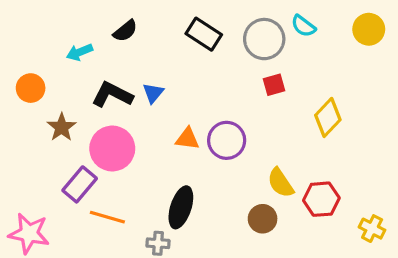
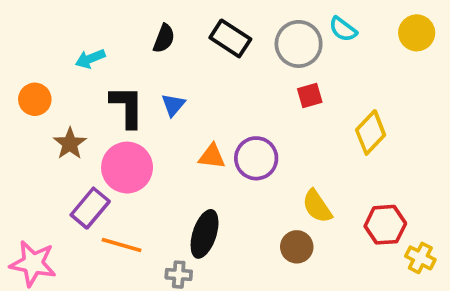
black semicircle: (125, 31) -> (164, 38), moved, turned -30
black L-shape: (112, 95) -> (127, 107), turned 63
red hexagon: (321, 199) -> (385, 225), moved

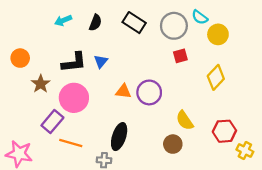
yellow circle: (417, 33) -> (218, 34), moved
cyan arrow: (90, 59) -> (63, 20), moved
black L-shape: (127, 107) -> (74, 62), turned 84

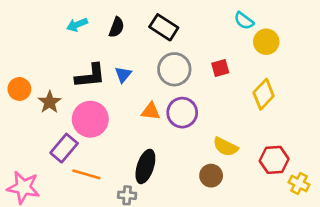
gray circle: (174, 26) -> (174, 69), moved
orange circle: (20, 58) -> (19, 89), moved
yellow semicircle: (185, 120) -> (226, 147), turned -30

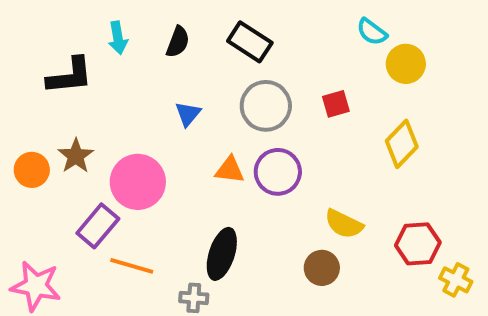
cyan arrow: (77, 25) -> (118, 38), turned -78
black L-shape: (90, 76) -> (70, 76), moved
orange circle: (19, 89) -> (32, 170), moved

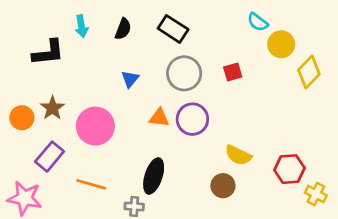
yellow diamond: (402, 144) -> (309, 72), moved
purple rectangle: (98, 226) -> (50, 157), moved

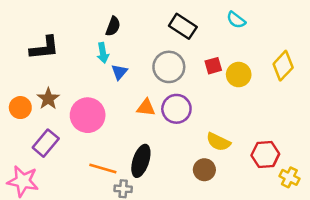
cyan arrow: (81, 26) -> (103, 53), moved
black rectangle: (173, 29) -> (183, 26), moved
yellow circle: (281, 44) -> (239, 75), moved
orange line: (91, 184) -> (103, 168), moved

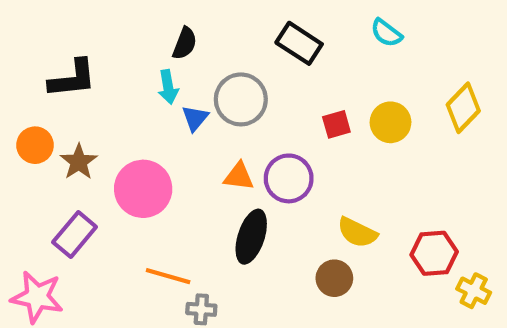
red square: (213, 66) -> (336, 124), moved
gray circle: (169, 67) -> (241, 99), moved
orange circle: (20, 108) -> (35, 145), moved
black ellipse: (141, 161) -> (251, 237), moved

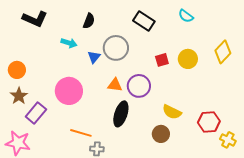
black L-shape: (72, 79) -> (35, 19), moved, turned 30
cyan arrow: (168, 87) -> (69, 43), moved, turned -63
brown star: (79, 162) -> (19, 96), moved

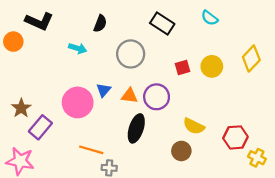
blue triangle: (94, 57) -> (104, 90), moved
orange circle: (17, 70) -> (13, 42), moved

